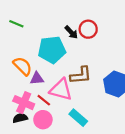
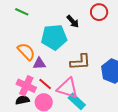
red circle: (88, 29) -> (99, 12), moved
pink triangle: (61, 90) -> (68, 88), moved

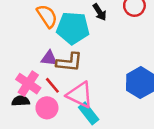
orange semicircle: (26, 52) -> (47, 16), moved
brown L-shape: (80, 62) -> (69, 62), moved

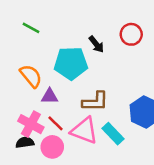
orange semicircle: (47, 16) -> (31, 76), moved
brown L-shape: (69, 62) -> (95, 102), moved
cyan rectangle: (89, 113) -> (113, 134), moved

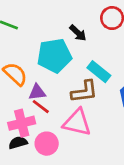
red line: (56, 123) -> (41, 107), moved
pink cross: (31, 124) -> (22, 123), turned -35
cyan rectangle: (113, 134) -> (99, 72), moved

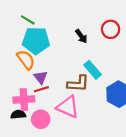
cyan pentagon: (54, 56) -> (36, 41), moved
purple triangle: (37, 92) -> (41, 77), turned 48
red line: (41, 107) -> (41, 89), turned -64

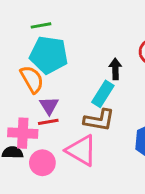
green line: (28, 20) -> (41, 25), turned -48
black arrow: (81, 36) -> (115, 69), moved, turned -152
cyan rectangle: (92, 70) -> (103, 94), moved, turned 66

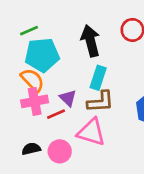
black arrow: (115, 69) -> (90, 41), moved, size x1.6
purple triangle: (49, 106) -> (68, 98), moved
pink cross: (23, 133) -> (35, 101), moved

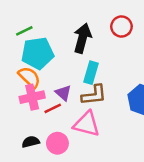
black arrow: (90, 41) -> (82, 38), turned 32

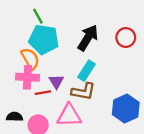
green line: (24, 31) -> (38, 16), turned 70
pink triangle: (87, 124) -> (69, 115), turned -32

